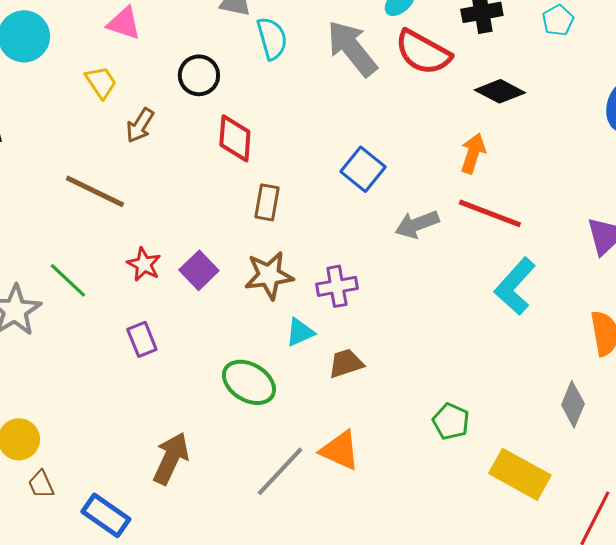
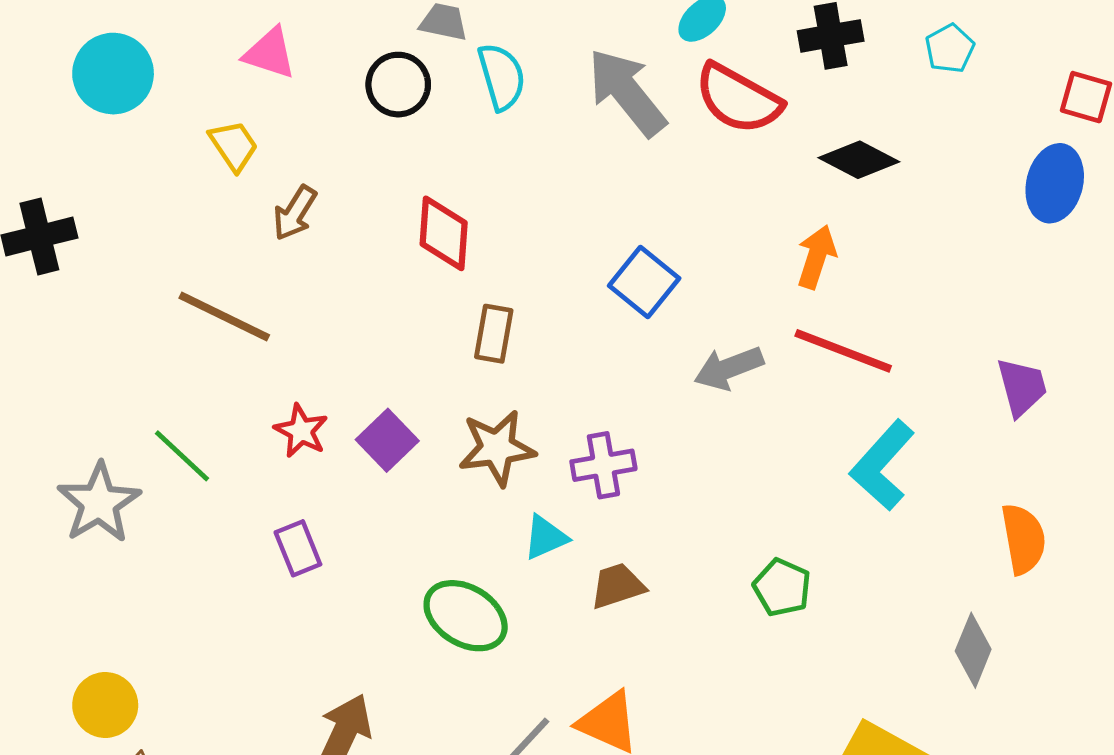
black circle: (199, 75) -> (398, 85), moved
green pentagon: (451, 421) -> (782, 587), moved

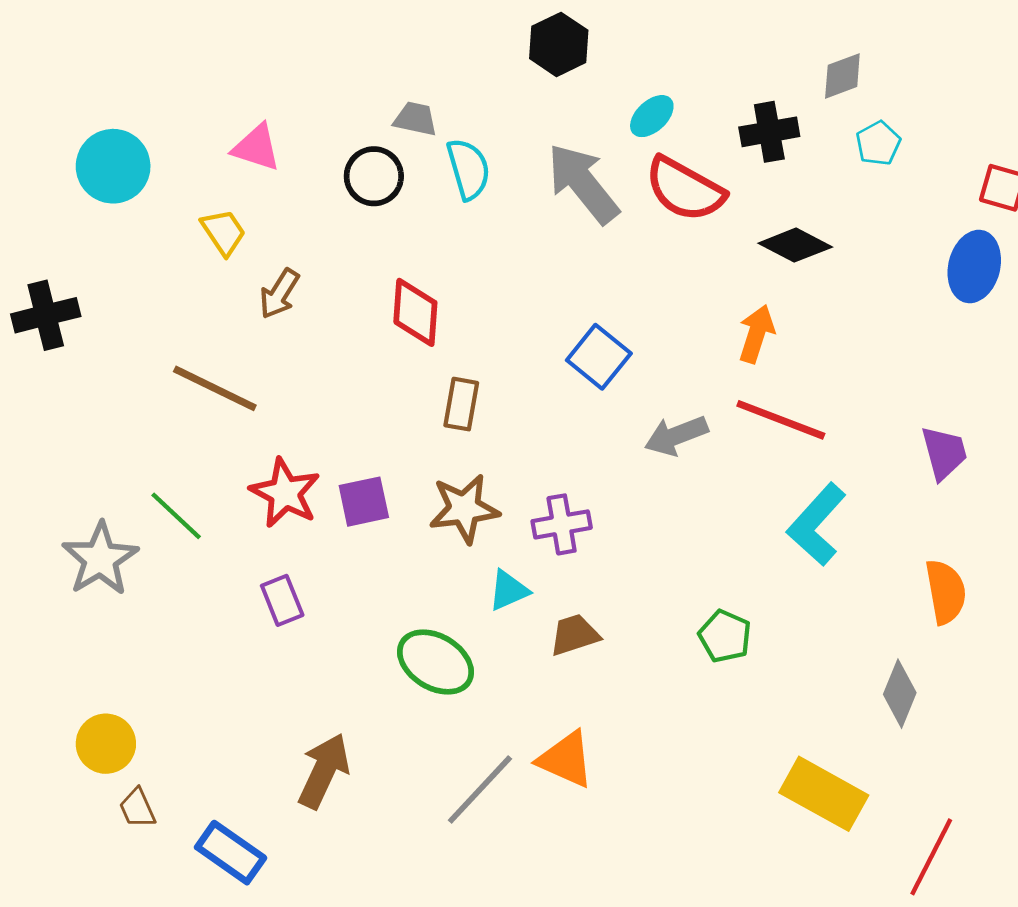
red star: (301, 431) -> (285, 493), size x1.4
purple square: (387, 440) -> (364, 502), turned 32

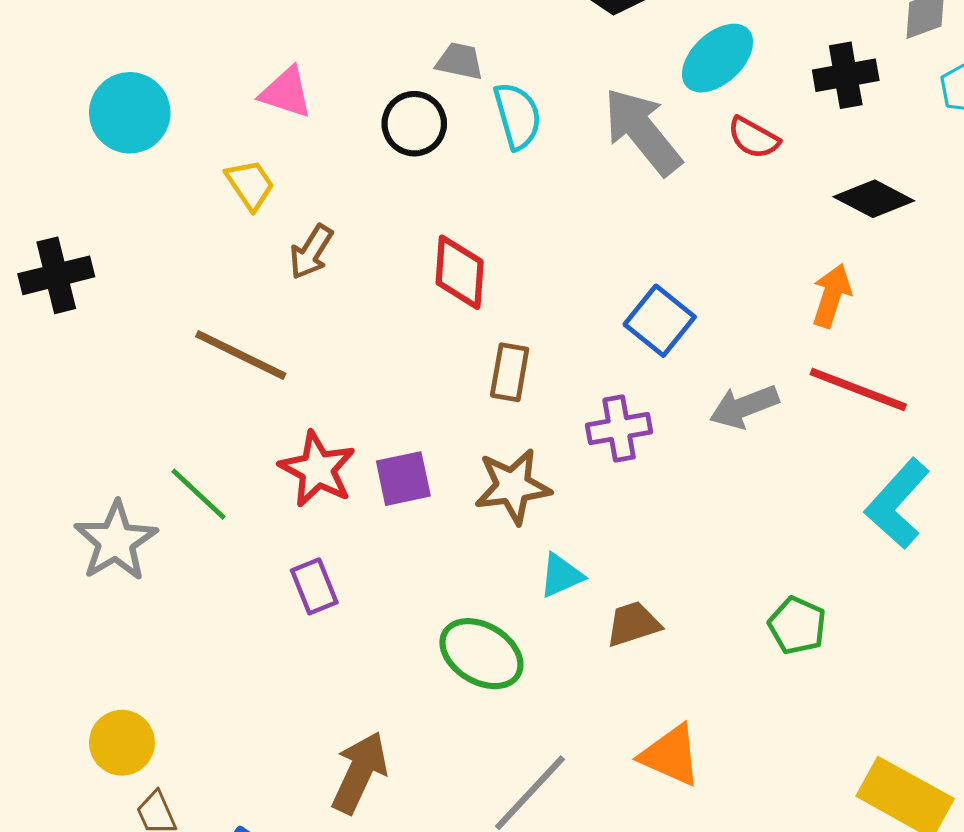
cyan ellipse: (652, 116) -> (718, 58), size x1.5
red semicircle: (685, 189) -> (753, 138), size x0.6
purple cross: (562, 524) -> (619, 429), moved
orange triangle: (566, 759) -> (671, 755), moved

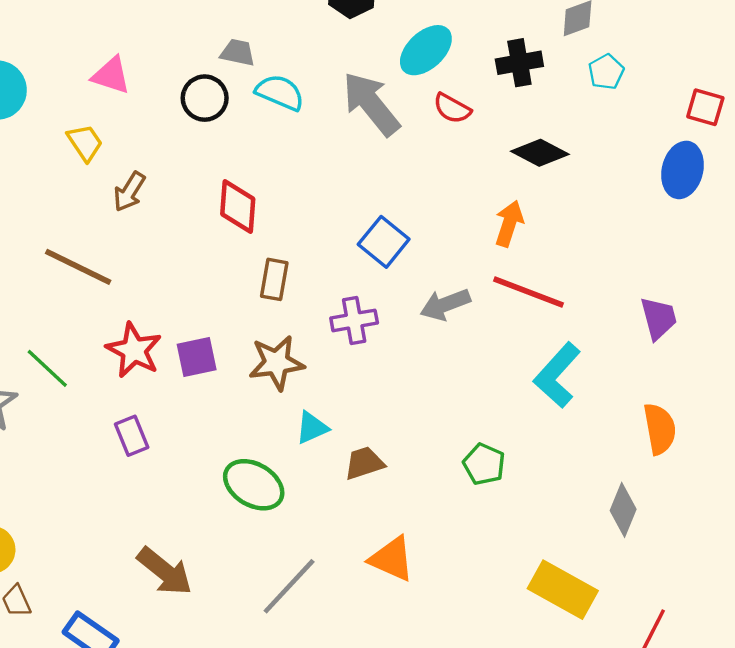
cyan semicircle: (517, 116) -> (280, 92), turned -51
brown arrow: (360, 772) -> (165, 571), turned 104

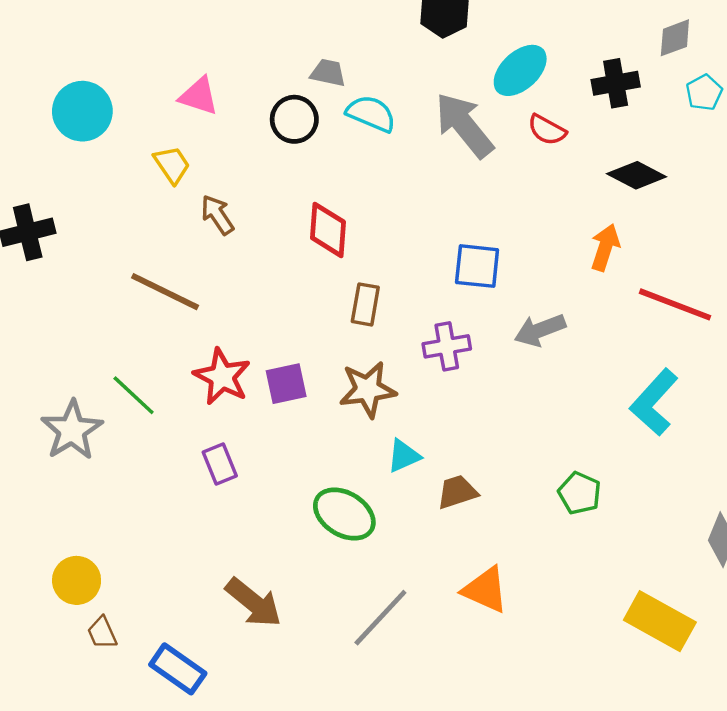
brown arrow: (129, 192) -> (217, 215), turned 114
blue square: (384, 242) -> (477, 266), turned -33
red line: (529, 292) -> (675, 304), moved

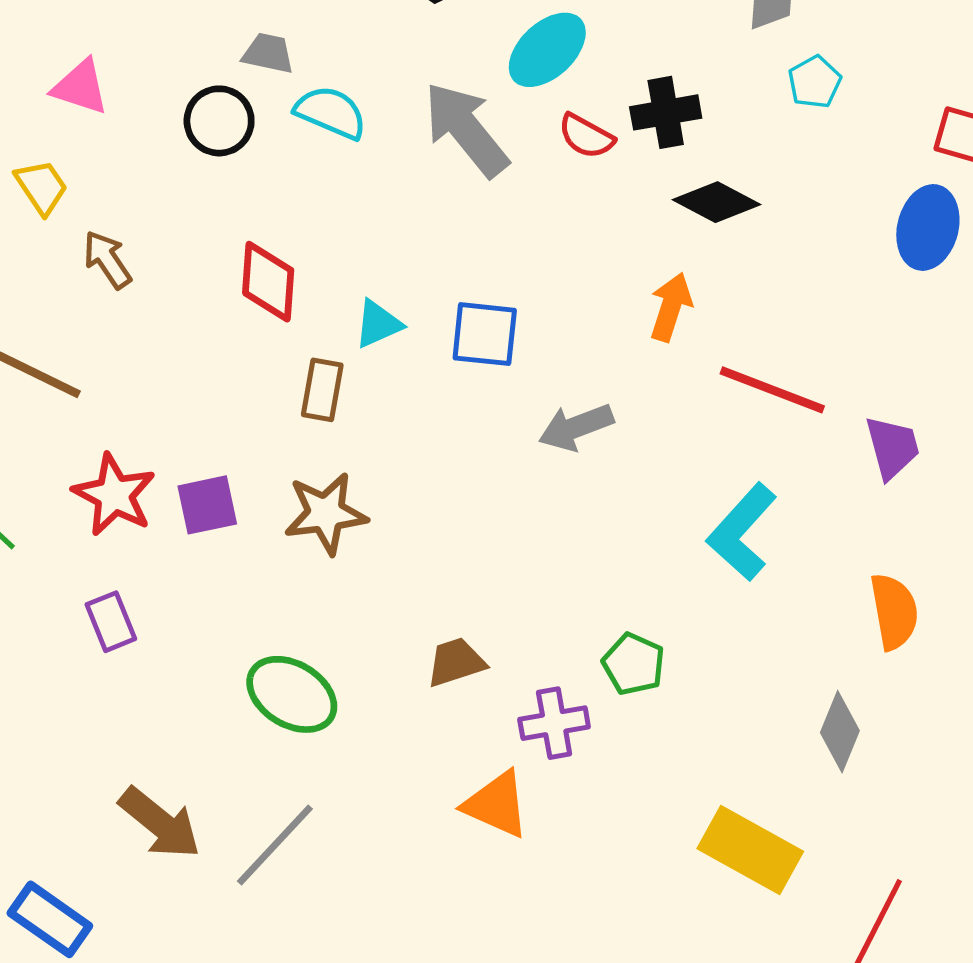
black cross: (616, 83) -> (666, 112), moved
purple cross: (447, 346) -> (554, 723), moved
cyan triangle: (404, 456) -> (378, 324), moved
gray line: (380, 618) -> (275, 845), moved

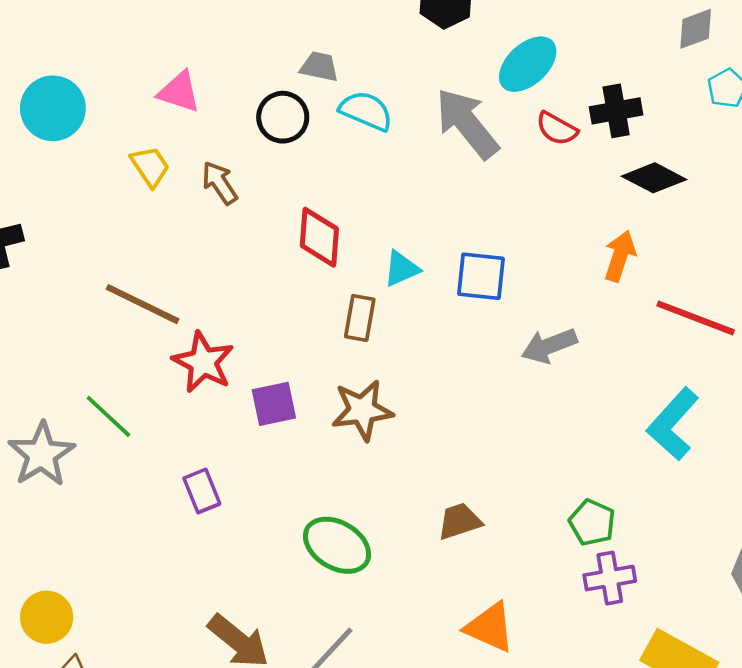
brown arrow: (107, 260) -> (220, 183), moved
red star: (114, 495) -> (203, 362), moved
purple cross: (554, 723) -> (610, 578), moved

